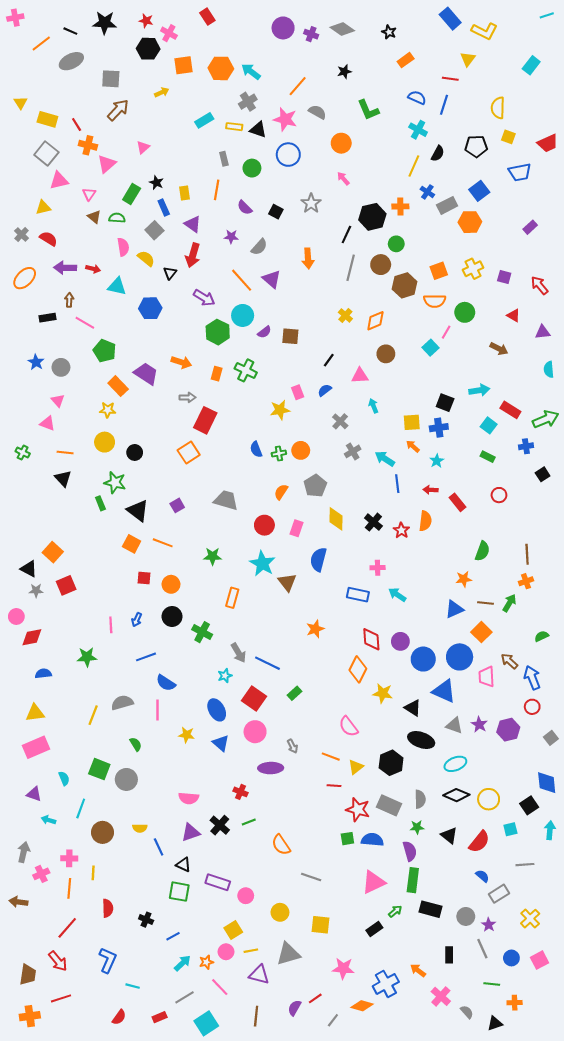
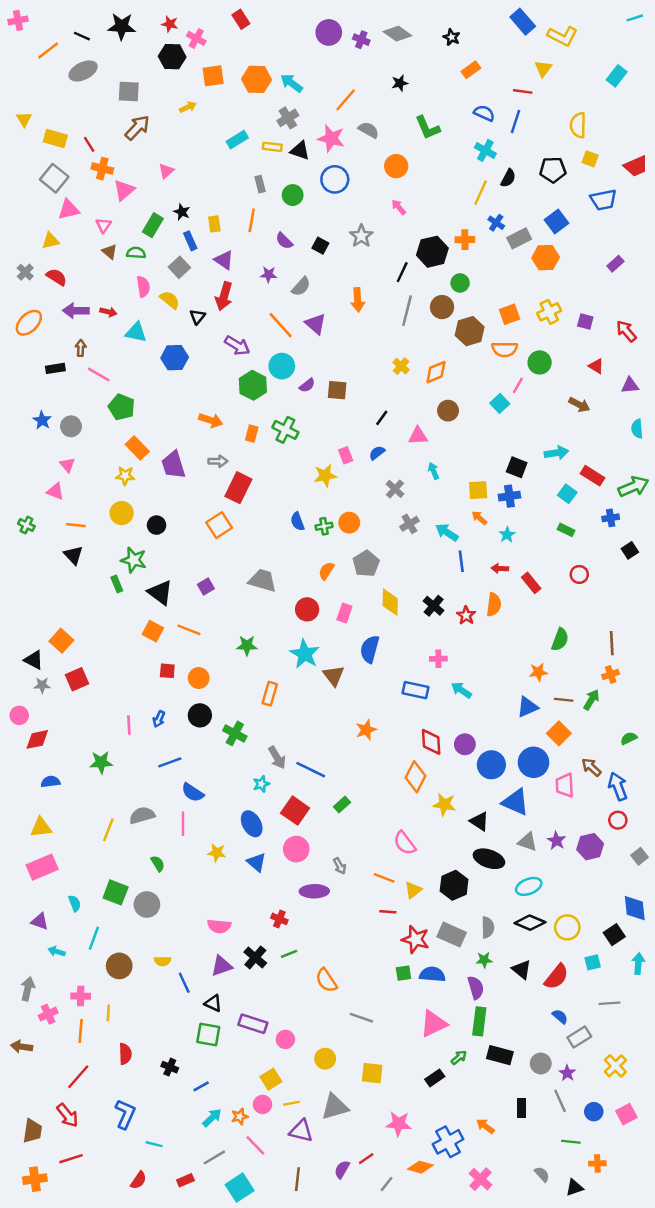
purple trapezoid: (146, 374) -> (173, 465), moved, turned -140
pink cross: (441, 996) -> (481, 1179), moved

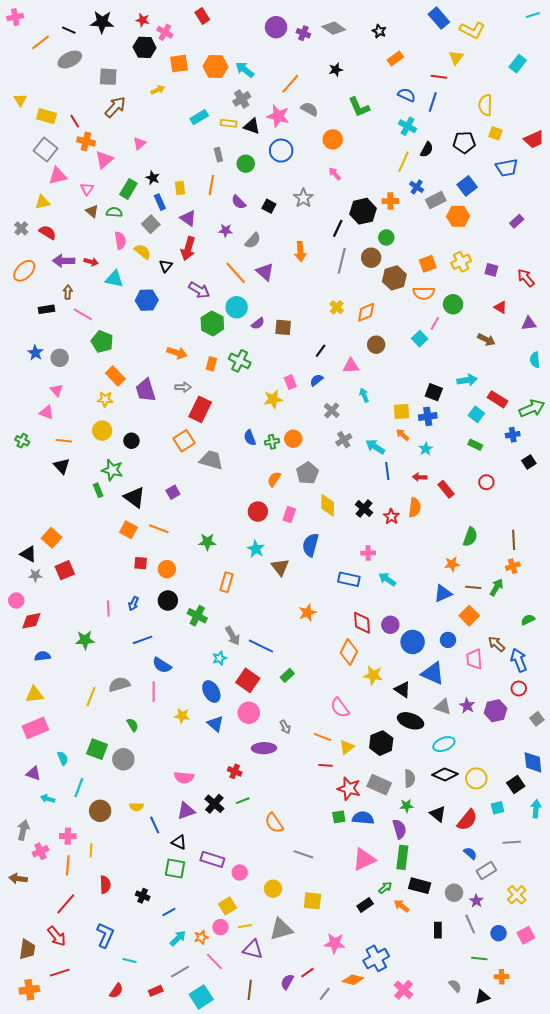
gray trapezoid: (263, 580) -> (211, 460), moved
cyan star: (305, 654) -> (256, 549), size x0.7
blue circle: (534, 762) -> (448, 640), size x0.6
orange arrow: (485, 1126) -> (401, 906), moved

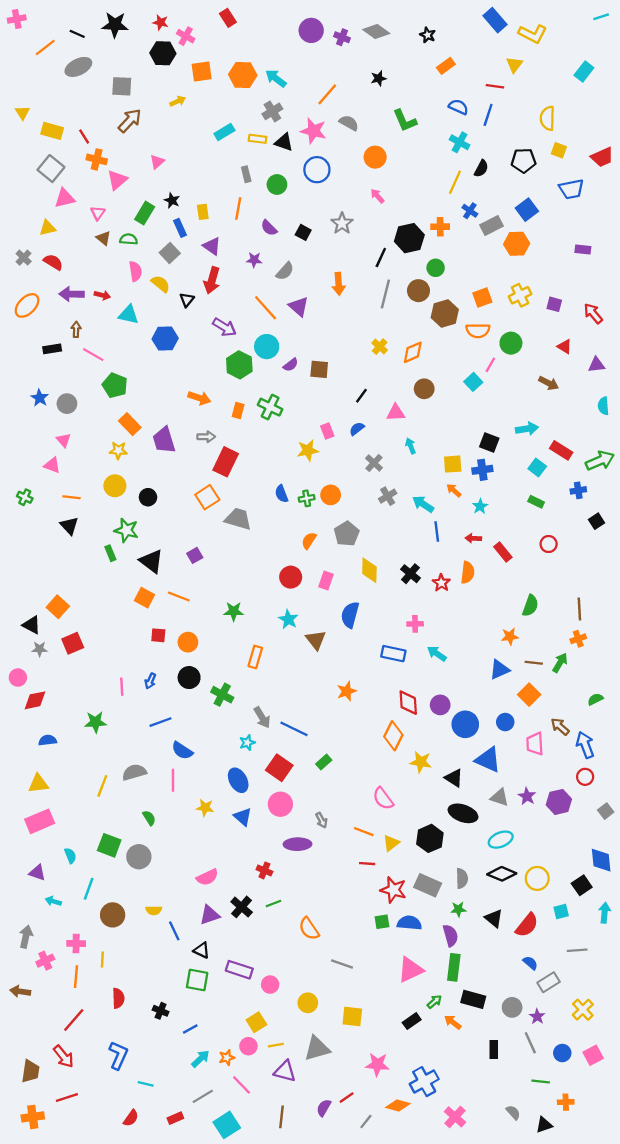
purple rectangle: (517, 221) -> (583, 250), turned 48
pink semicircle: (184, 777) -> (207, 877), turned -30

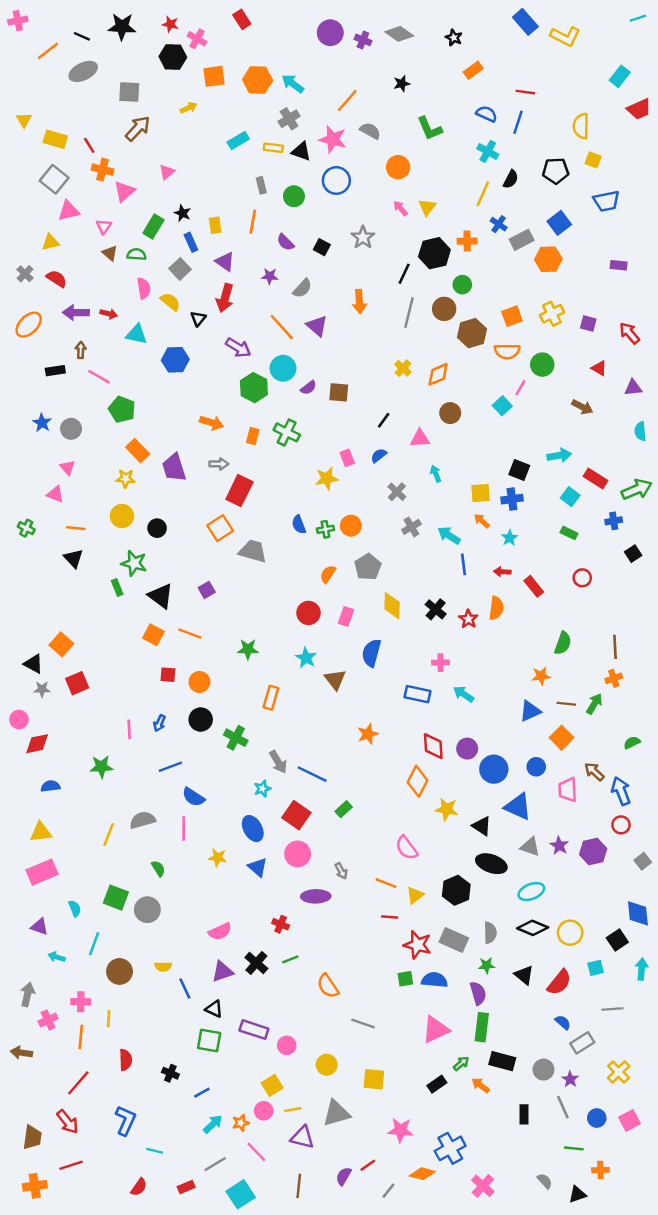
yellow triangle: (514, 65) -> (427, 207), moved
red trapezoid: (602, 157) -> (639, 109), moved

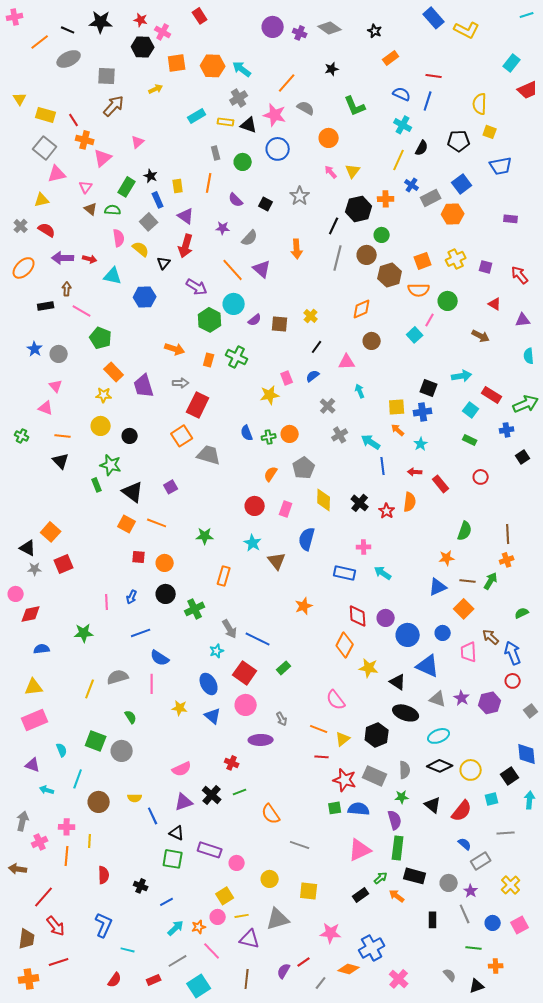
yellow cross: (403, 368) -> (311, 316), moved
green cross: (236, 738) -> (195, 609), turned 36
red line: (78, 1083) -> (44, 897), moved

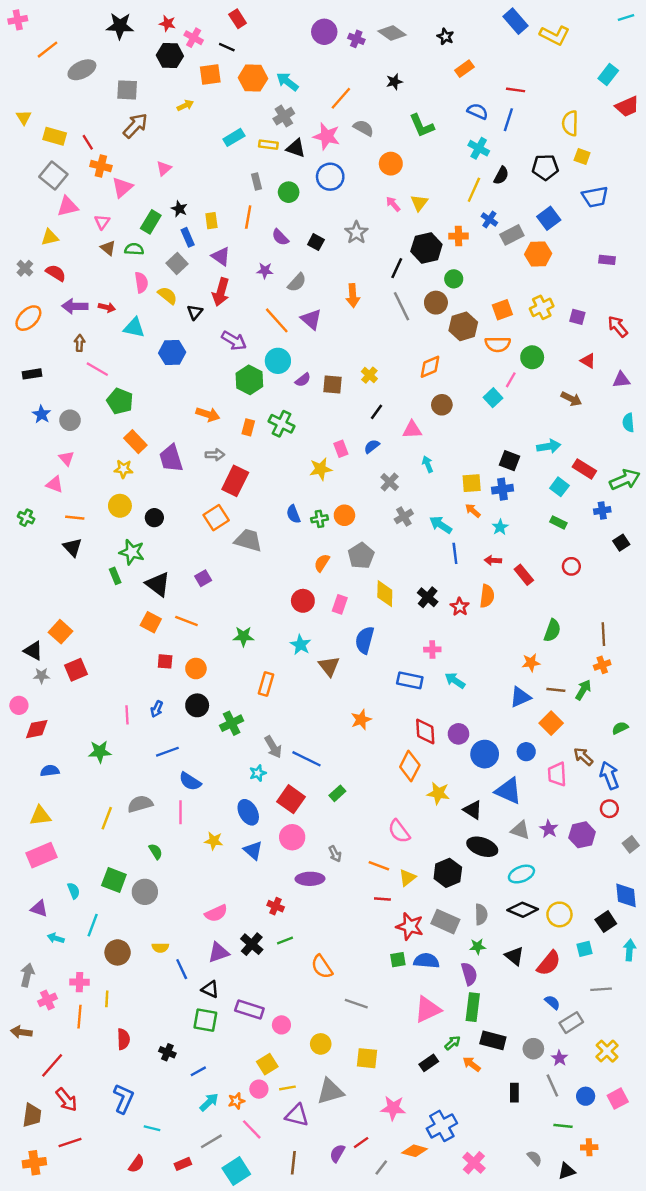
black line: (68, 30) -> (227, 47), moved
gray line: (338, 258) -> (401, 306), turned -40
black rectangle: (46, 306) -> (32, 374), moved

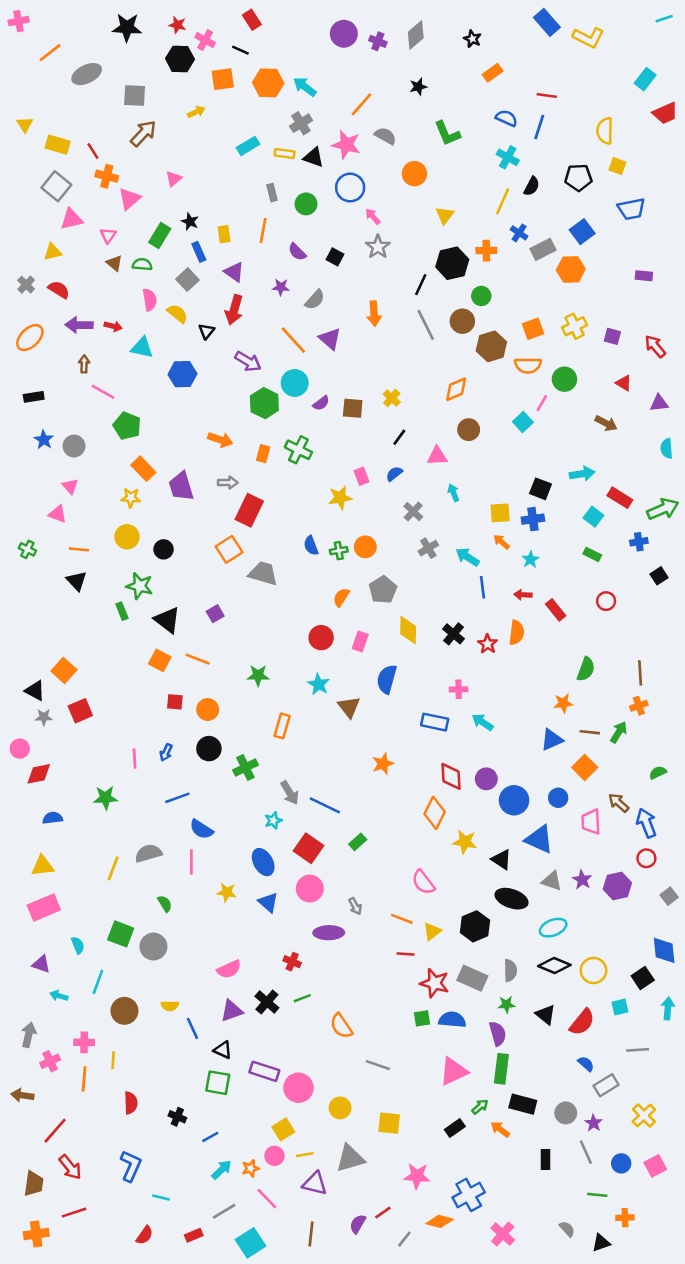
gray diamond: (392, 33) -> (416, 35), turned -76
pink arrow: (393, 204) -> (373, 217), moved
pink circle: (281, 1025) -> (298, 1088), size x1.5

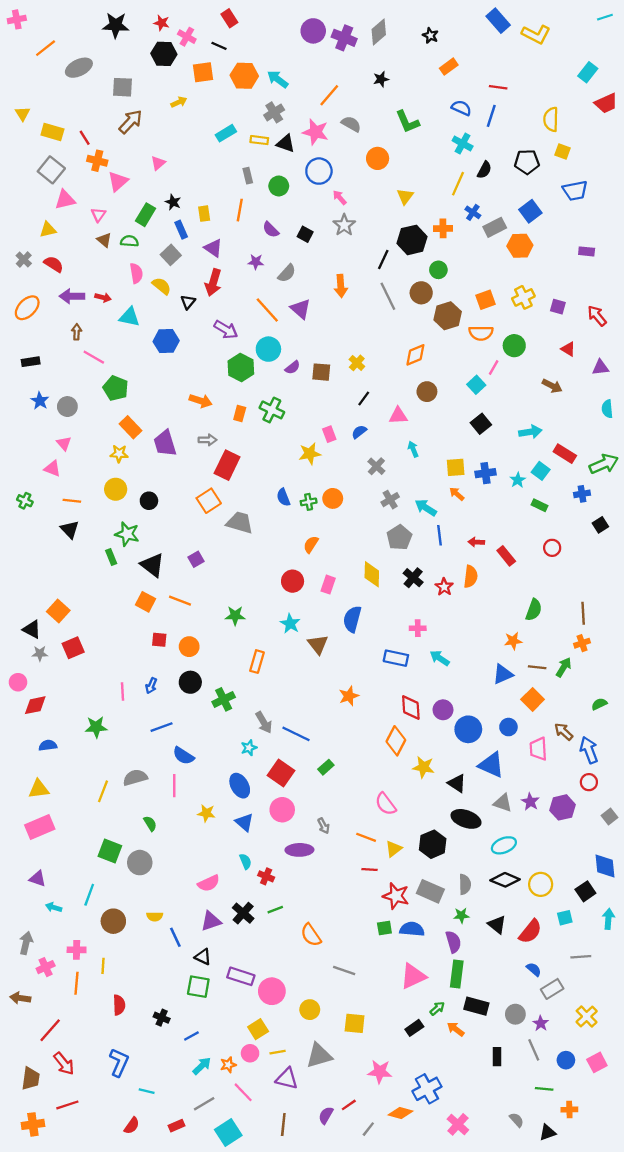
purple cross: (378, 41) -> (344, 38), size x1.5
black square: (541, 489) -> (481, 424), moved, turned 30
cyan star: (530, 559) -> (518, 480), moved
gray pentagon: (383, 590) -> (399, 537), moved
cyan semicircle: (78, 945) -> (245, 861), moved

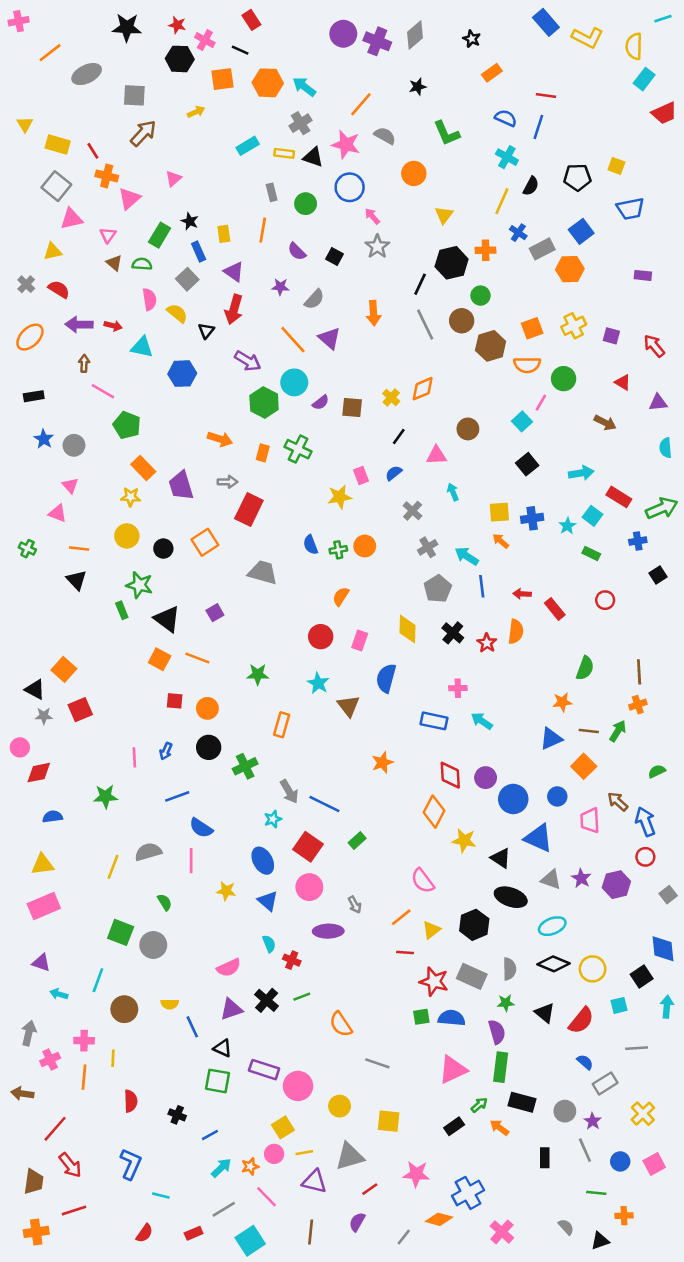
yellow semicircle: (551, 119) -> (634, 46), moved
orange diamond: (415, 355) -> (423, 389), moved
orange square: (209, 501) -> (205, 542), moved
orange line: (366, 837) -> (401, 917), turned -60
red line: (349, 1105) -> (370, 1189), moved

